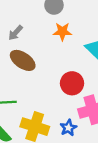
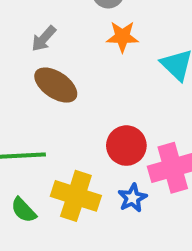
red circle: (72, 83) -> (126, 146), moved

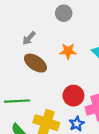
orange star: (122, 37) -> (68, 51), moved

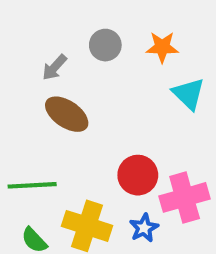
gray circle: (64, 13) -> (105, 45), moved
orange star: (68, 51) -> (162, 47), moved

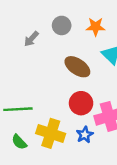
brown ellipse: (67, 114) -> (77, 67), moved

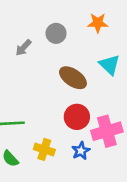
orange star: (96, 27) -> (98, 23), moved
yellow cross: (51, 133) -> (44, 149), size x0.7

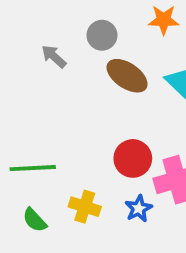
gray arrow: (23, 48) -> (54, 56), turned 90
brown ellipse: (73, 78) -> (127, 76), moved

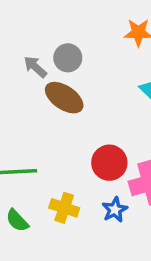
gray circle: (102, 35) -> (68, 58), moved
brown ellipse: (127, 76) -> (64, 98), moved

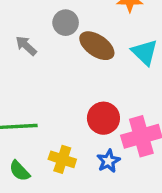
gray arrow: (35, 67) -> (26, 46), moved
brown ellipse: (64, 98) -> (97, 46), moved

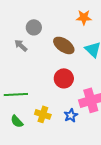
gray circle: (66, 23) -> (34, 27), moved
red circle: (103, 118) -> (64, 78), moved

